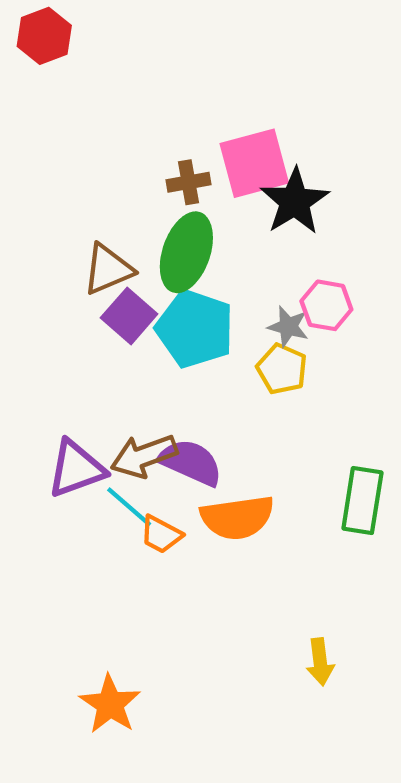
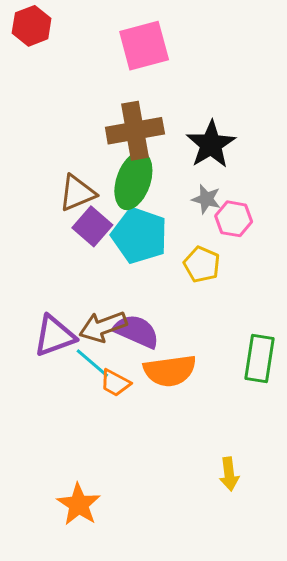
pink square: (254, 163) -> (144, 46), moved
brown cross: (189, 182) -> (135, 131), size x1.8
gray star: (288, 327) -> (206, 199), moved

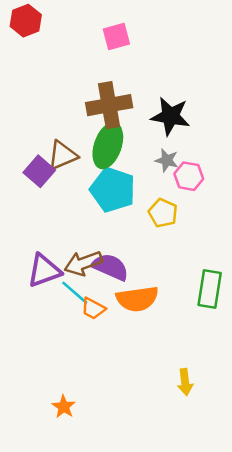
pink square: (144, 46) -> (116, 36), size x0.7
black star: (211, 144) -> (170, 116), turned -30
purple square: (92, 226) -> (39, 171), moved
orange star: (79, 504) -> (64, 407), size x0.7

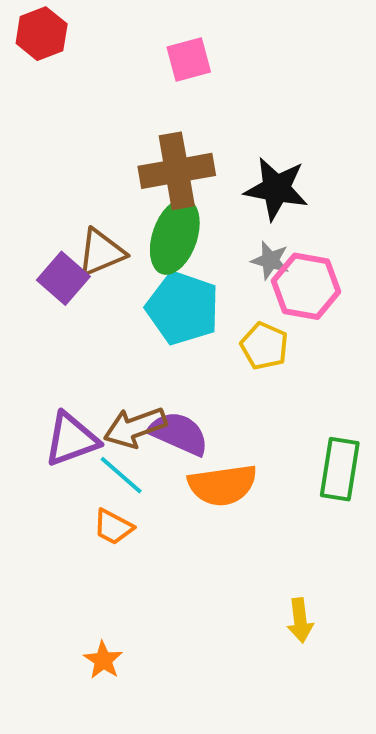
pink hexagon: (189, 176) -> (306, 286), size x1.4
orange trapezoid: (93, 309) -> (113, 527), moved

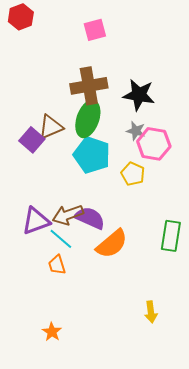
orange semicircle: (223, 485) -> (112, 244), turned -32
orange trapezoid: (113, 527) -> (57, 265), turned 45

